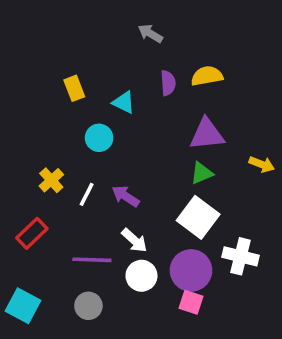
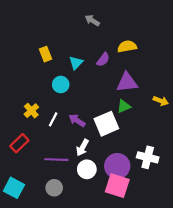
purple semicircle: (168, 83) -> (103, 60), moved, turned 40
cyan triangle: (124, 102) -> (76, 63), turned 48
white square: (198, 217) -> (106, 124), moved, turned 30
white arrow: (134, 240) -> (82, 148), turned 77
pink square: (191, 302) -> (117, 186), size x1.6

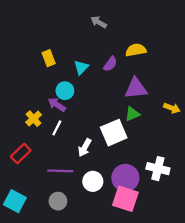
purple arrow: (77, 120) -> (57, 105), moved
white arrow: (82, 148) -> (85, 148), moved

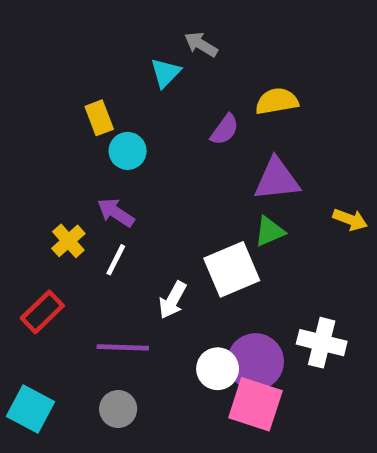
cyan triangle: (81, 67) -> (165, 73), moved
cyan circle: (65, 91) -> (128, 151), moved
white circle: (93, 181) -> (218, 369), moved

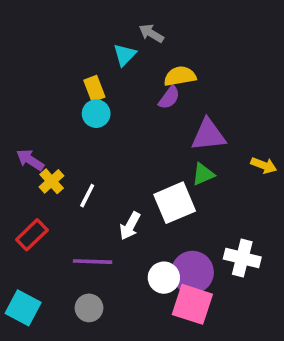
yellow semicircle: (277, 101) -> (180, 76), moved
yellow rectangle: (99, 118) -> (94, 89), moved
purple arrow: (116, 212) -> (30, 160), moved

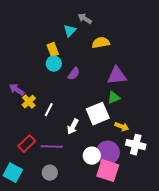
purple semicircle: (169, 98) -> (74, 74), moved
yellow arrow: (264, 165) -> (122, 127), moved
red rectangle: (32, 235) -> (27, 144), moved

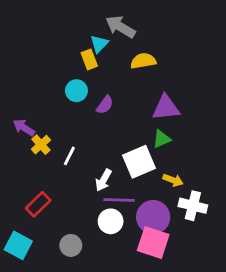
gray arrow: (85, 19) -> (120, 27), size x1.5
yellow rectangle: (53, 50) -> (89, 59), moved
purple line: (52, 147) -> (119, 200), moved
white circle: (92, 156) -> (111, 221), moved

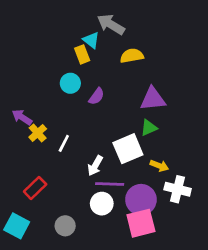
cyan triangle: (99, 44) -> (91, 40), turned -36
pink square: (153, 243) -> (141, 223), turned -32

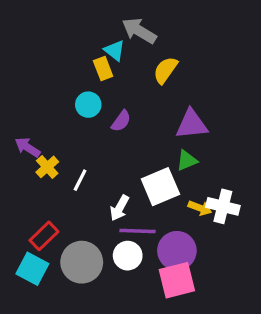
yellow semicircle: (132, 56) -> (165, 70), turned -45
white cross: (178, 189) -> (223, 206), moved
cyan square: (17, 226) -> (32, 269), moved
gray circle: (65, 226) -> (82, 262), moved, size x1.6

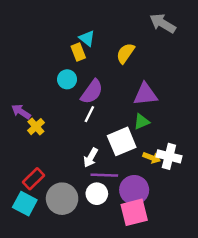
gray arrow: (139, 31) -> (163, 23), moved
purple semicircle: (121, 121) -> (92, 92), size x1.5
white line: (80, 180) -> (89, 114), moved

